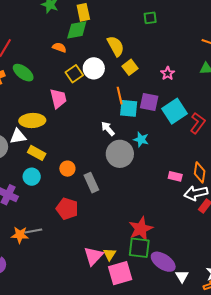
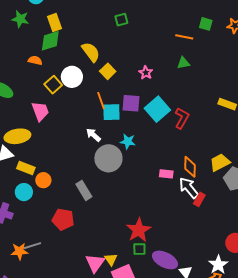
orange circle: (67, 169) -> (43, 180), moved
white arrow: (196, 193) -> (189, 188), turned 70
green square: (139, 248) -> (139, 249), size x0.6

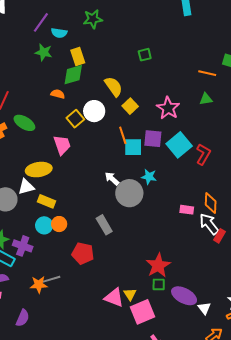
pink star: (146, 73) -> (168, 108), size x1.6
white arrow: (93, 135) -> (112, 179), moved
orange circle: (43, 180) -> (59, 224), moved
pink triangle: (95, 263) -> (114, 298), turned -45

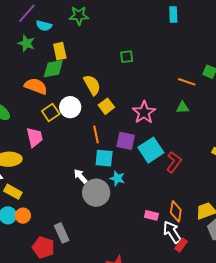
orange semicircle: (58, 94) -> (36, 86), size x1.6
cyan square: (133, 147) -> (104, 158), moved
gray rectangle: (104, 225) -> (62, 233), moved

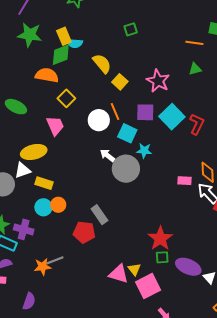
cyan semicircle: (44, 26) -> (75, 43), moved
green star: (26, 43) -> (30, 35), size x1.4
white circle: (70, 107) -> (99, 120), moved
cyan square: (104, 158) -> (127, 133), turned 30

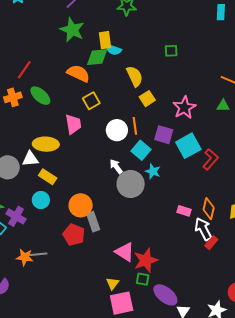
orange circle: (58, 205) -> (81, 205), moved, size x1.5
pink triangle: (119, 274) -> (125, 252), moved

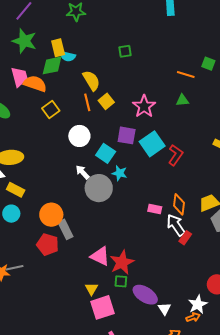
pink trapezoid: (73, 124) -> (19, 77), moved
orange line: (135, 126) -> (87, 102), moved

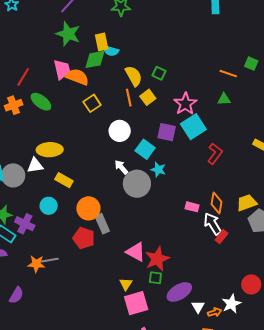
green square: (125, 51) -> (159, 73), moved, turned 32
cyan square: (152, 144) -> (193, 127), moved
yellow rectangle: (16, 190) -> (64, 180), moved
purple ellipse: (145, 295) -> (179, 292), turned -65
orange arrow: (193, 317) -> (215, 312), moved

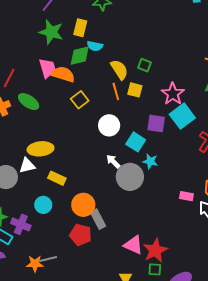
yellow rectangle: (102, 42) -> (80, 28), moved, turned 30
yellow square: (148, 97) -> (135, 90), turned -35

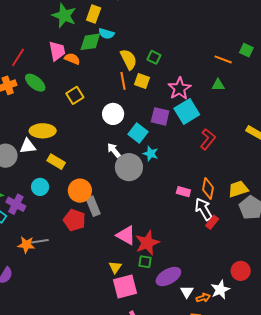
orange semicircle: (63, 74) -> (72, 59), size x0.7
yellow square: (80, 100) -> (75, 95), moved

